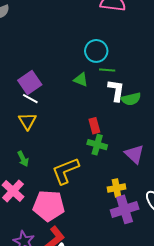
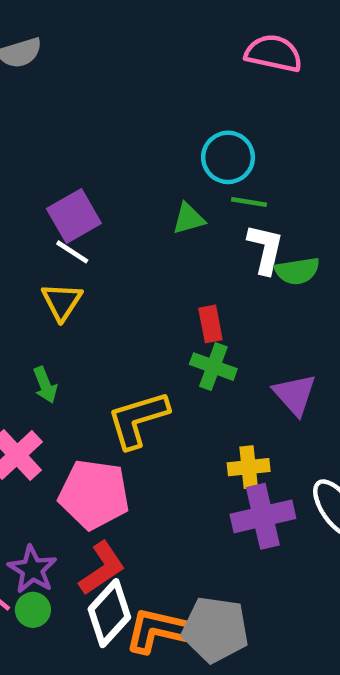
green triangle: (81, 80) -> (189, 219), turned -42

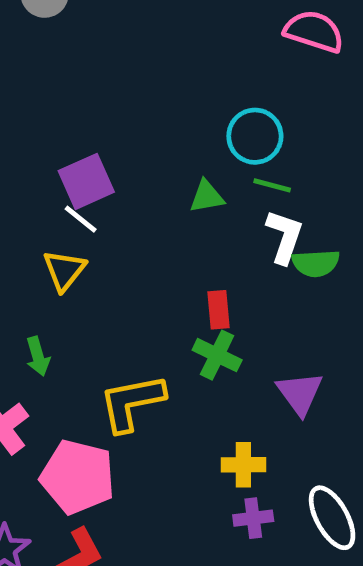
purple cross: (263, 516) -> (253, 518), size x0.6

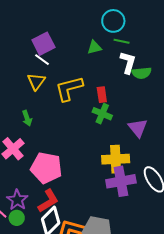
yellow L-shape: (132, 403) -> (69, 89), moved
yellow cross: (243, 465) -> (116, 159), size x1.5
purple cross: (253, 518) -> (121, 181), size x1.8

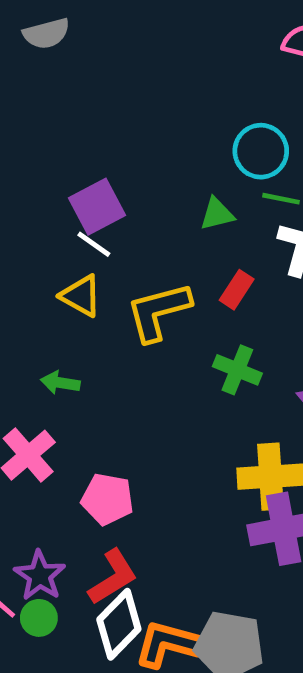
yellow triangle: (36, 81) -> (81, 296), turned -36
red rectangle: (102, 95) -> (237, 290), moved, turned 42
green arrow: (27, 118) -> (60, 383), turned 119
pink pentagon: (46, 168) -> (107, 499), size x0.7

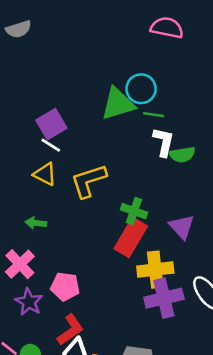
green triangle: (217, 214) -> (118, 104), moved, size x1.8
red rectangle: (237, 290) -> (131, 237), moved, size x1.8
purple star: (40, 576) -> (29, 302), moved

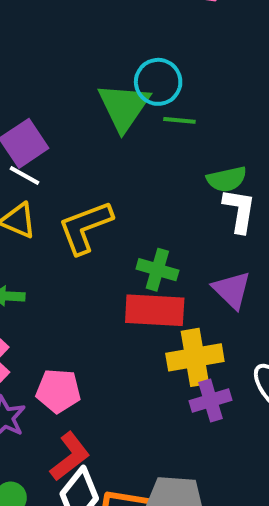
green triangle: (118, 104) -> (124, 107), turned -36
white L-shape: (164, 142) -> (239, 210), moved
red rectangle: (131, 237) -> (155, 310), turned 66
purple cross: (164, 298) -> (211, 401), size x0.7

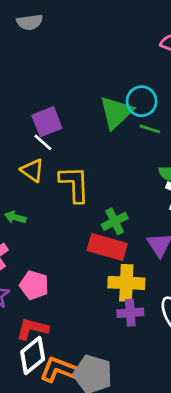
yellow L-shape: (85, 227) -> (74, 184), turned 96
green cross: (157, 270) -> (115, 221), turned 35
red L-shape: (70, 457) -> (32, 329), turned -140

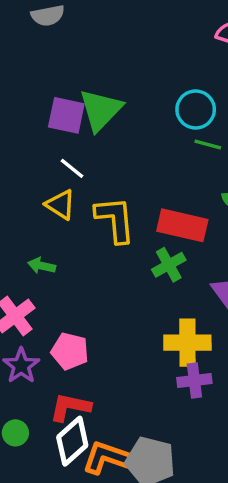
green triangle: (116, 112) -> (101, 110), moved
purple square: (47, 122) -> (66, 115), moved, turned 36
red rectangle: (107, 247) -> (182, 225), moved

